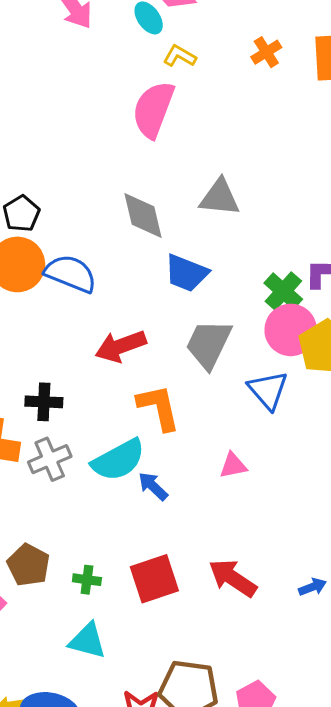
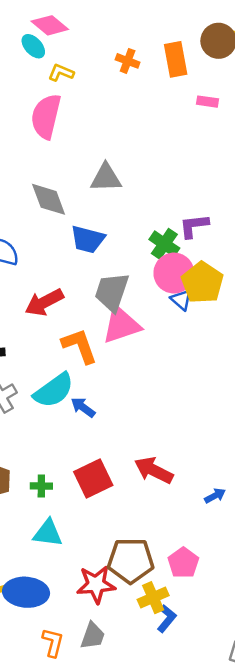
orange cross: (266, 52) -> (128, 61), turned -30
blue triangle: (268, 390) -> (181, 300), moved, size x0.7
pink triangle: (233, 466) -> (121, 325), moved, size x1.8
blue arrow: (312, 587) -> (215, 496), moved

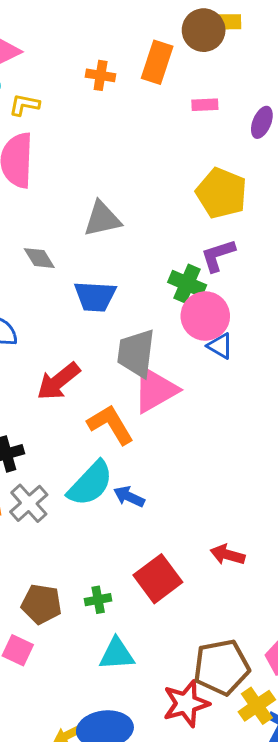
orange rectangle: (176, 59) -> (157, 62), turned 40
gray diamond: (49, 199) -> (39, 258), size x0.7
yellow pentagon: (202, 283) -> (221, 193), moved
red arrow: (154, 470) -> (228, 555), size x0.7

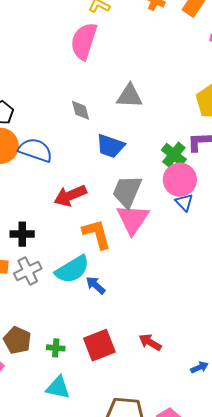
pink triangle: (155, 390) -> (133, 219), turned -42

